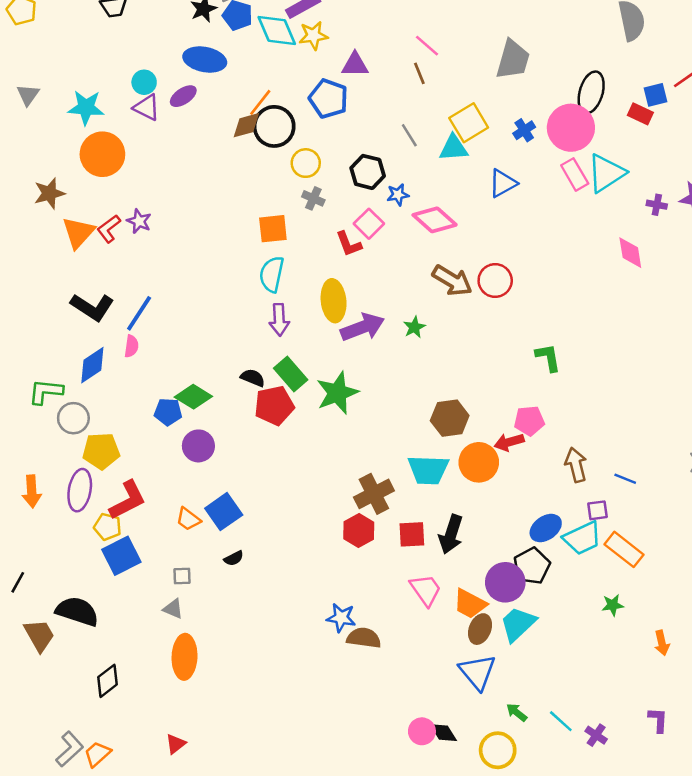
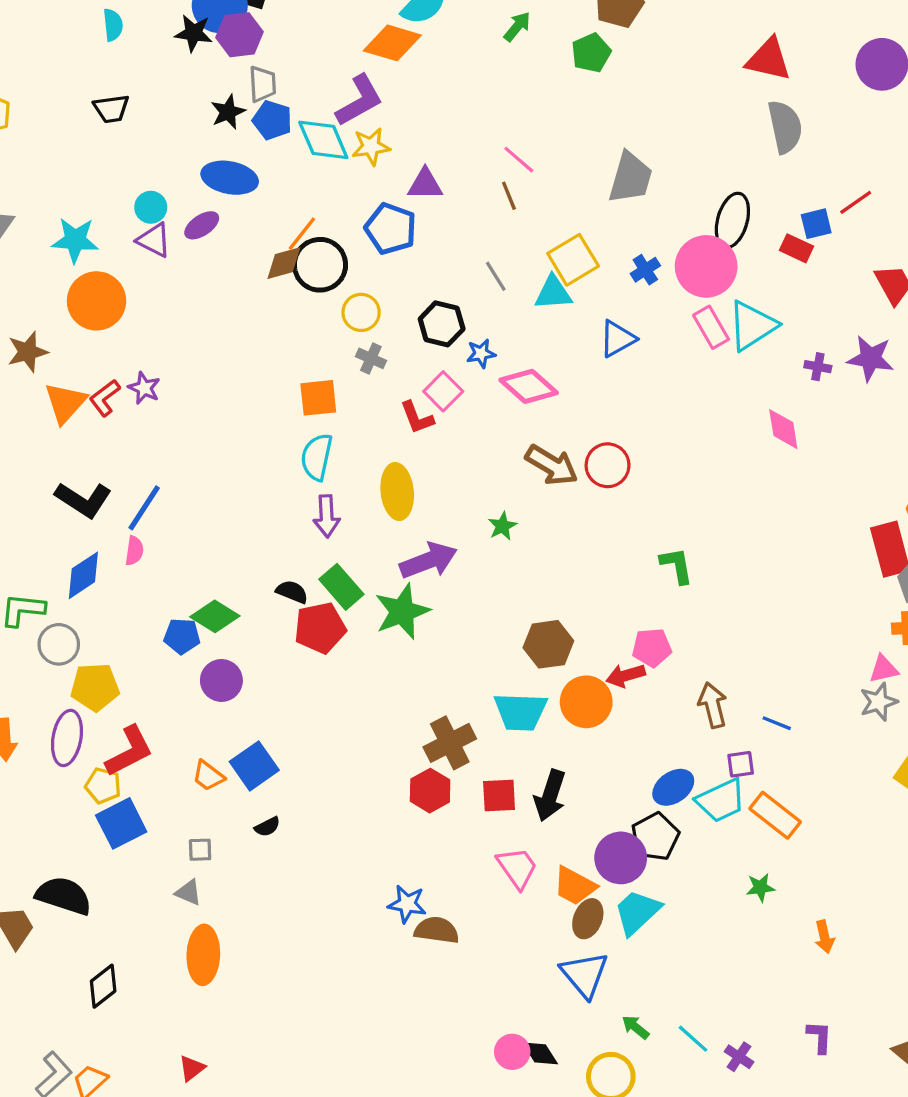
purple arrow: (363, 327) -> (428, 561), moved

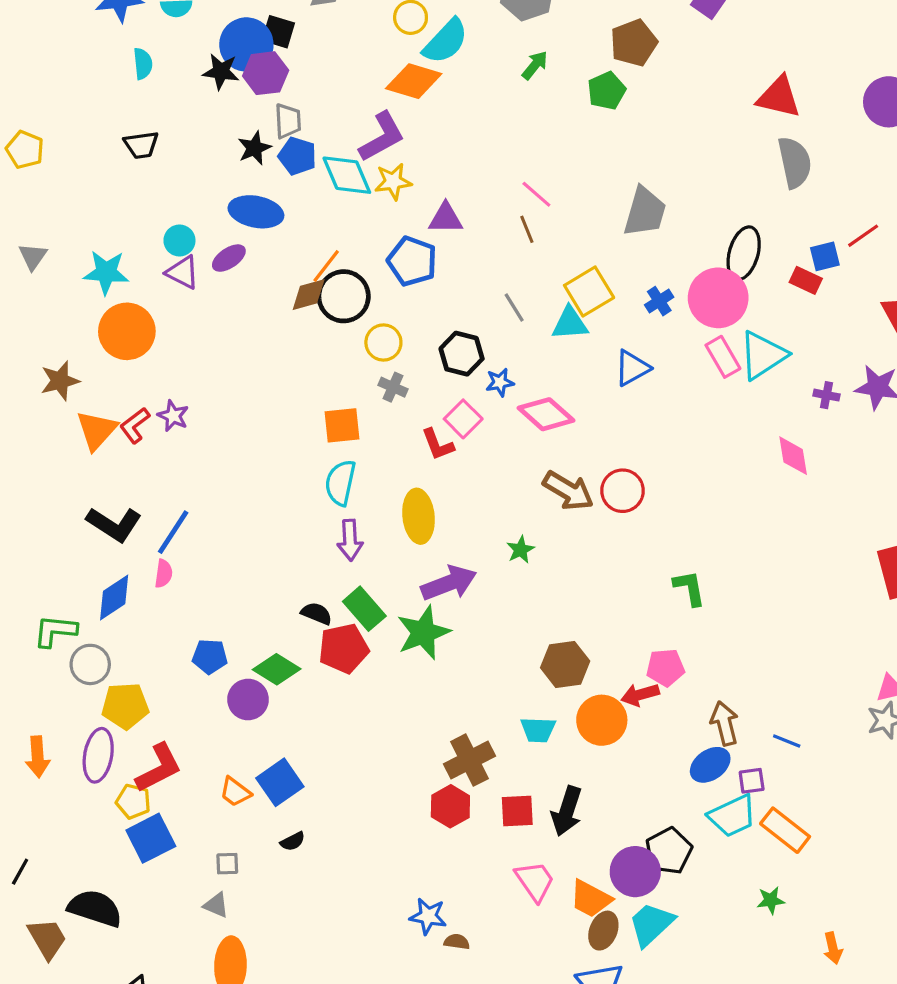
green diamond: (215, 616) -> (277, 669), moved
cyan trapezoid: (520, 712) -> (538, 730), size x0.7
blue ellipse: (673, 787) -> (710, 765), moved
brown semicircle: (437, 930) -> (457, 942), size x0.6

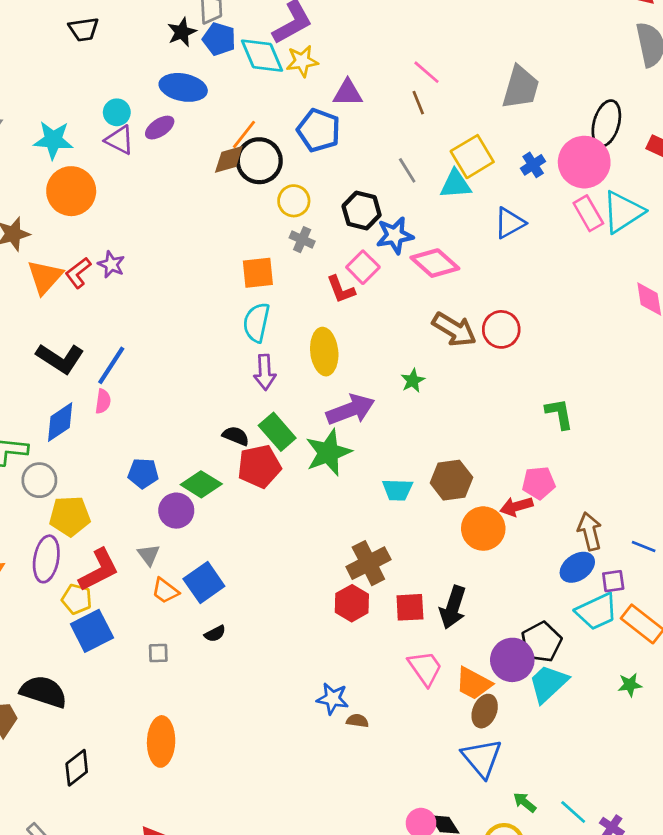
blue star: (500, 382) -> (395, 235), size x1.5
cyan trapezoid: (538, 730) -> (398, 490), moved
gray triangle: (216, 905) -> (149, 555), moved, turned 30
cyan trapezoid: (651, 924) -> (548, 683), moved

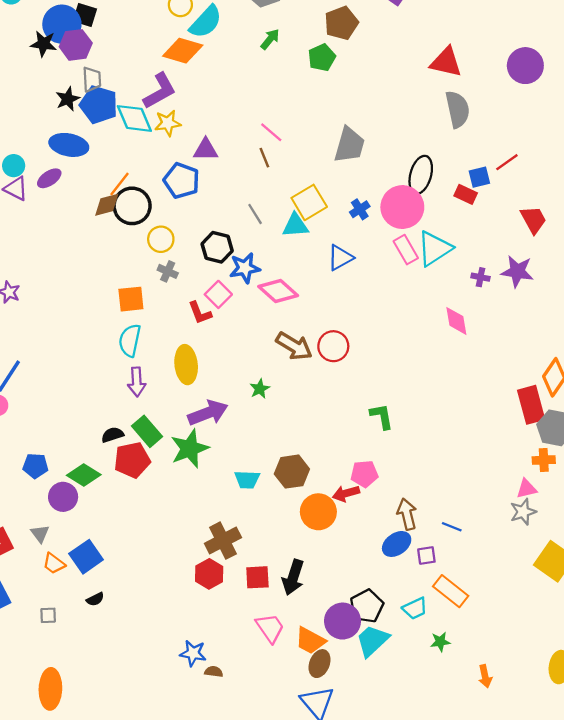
blue pentagon: (219, 39) -> (99, 105), size x1.4
black semicircle: (236, 436) -> (113, 435), turned -40
cyan trapezoid: (597, 612) -> (415, 608), moved, size x0.7

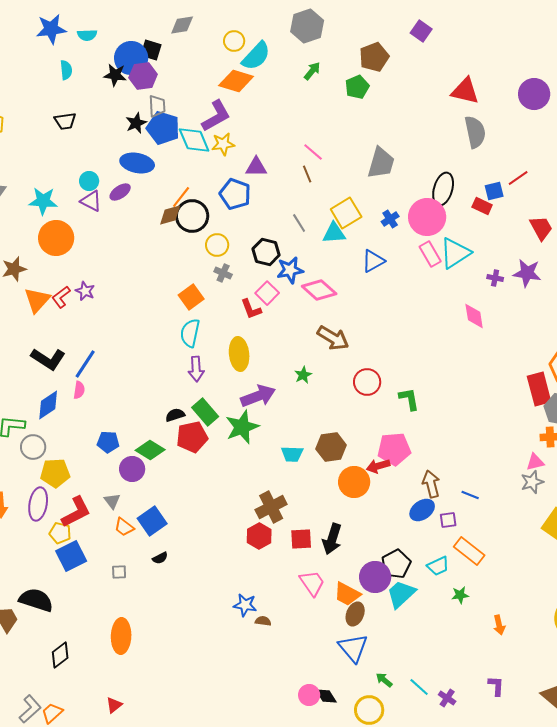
orange square: (131, 299) -> (191, 297), turned -30
red circle: (333, 346) -> (367, 382), moved
pink pentagon: (364, 474) -> (394, 449), size x1.4

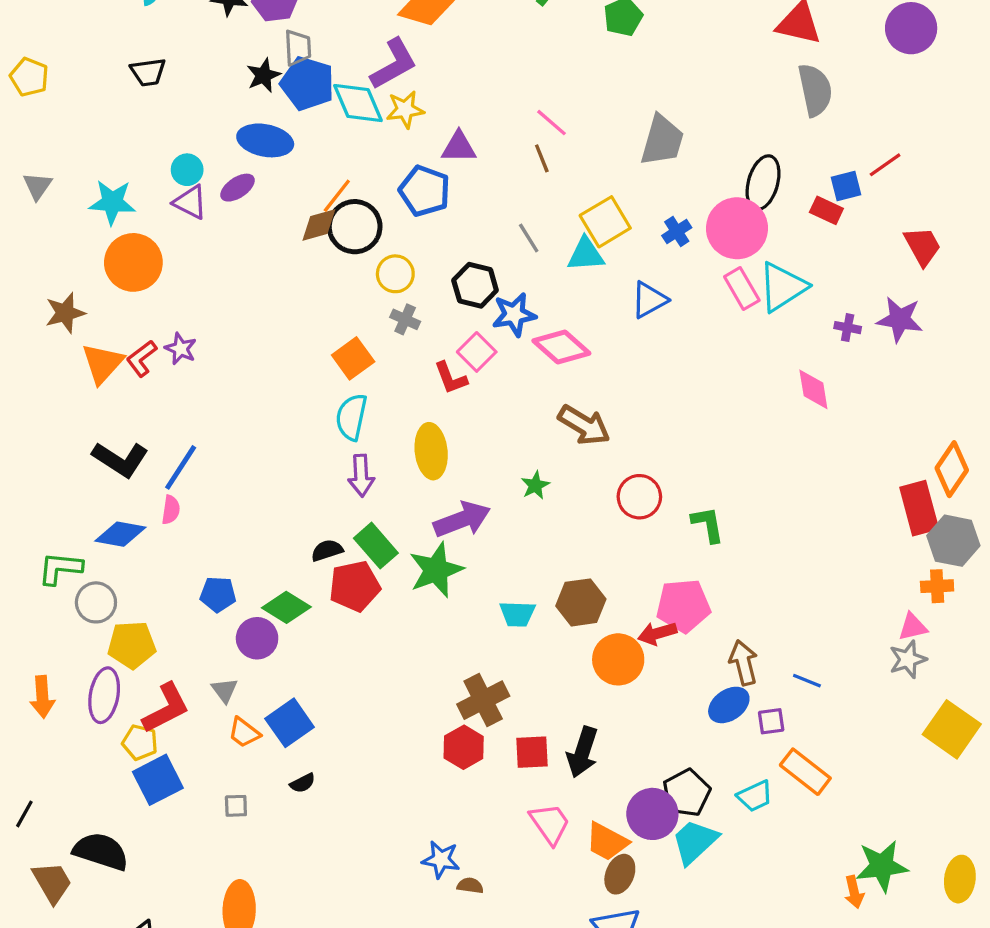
blue diamond: (48, 405) -> (120, 534), turned 44
green star: (460, 595) -> (882, 866), moved, size x1.8

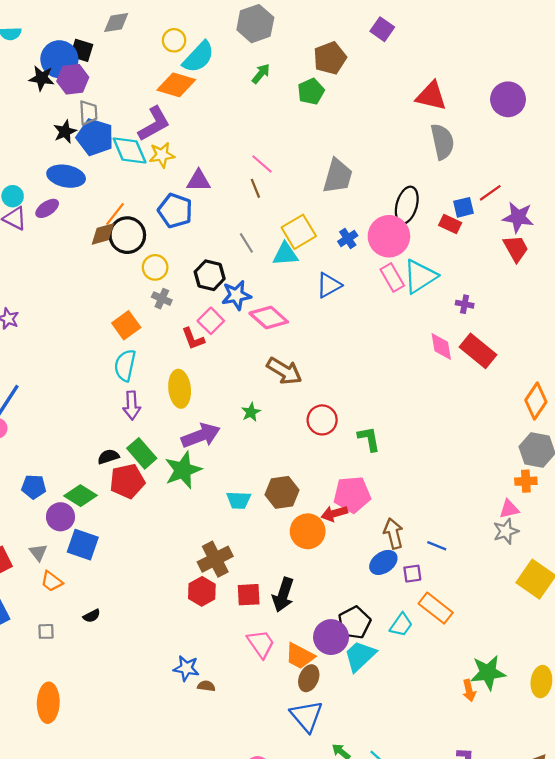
purple star: (900, 319) -> (518, 217), moved
red rectangle: (919, 508) -> (478, 351), moved, turned -36
blue square: (290, 723) -> (83, 545), moved, turned -36
cyan trapezoid: (755, 796) -> (401, 625), turned -30

